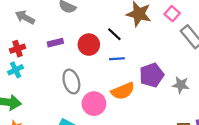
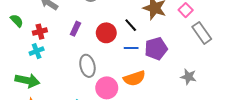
purple rectangle: (55, 43) -> (75, 29), turned -56
purple pentagon: (152, 75) -> (156, 49), moved

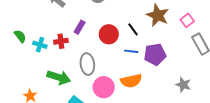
green semicircle: (17, 21) -> (20, 36), moved
red cross: (40, 32) -> (61, 41), moved
cyan cross: (37, 51) -> (40, 45), turned 32
green arrow: (27, 81) -> (59, 77), moved

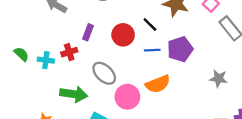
gray ellipse: (87, 64) -> (104, 73), turned -30

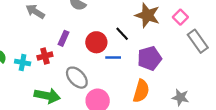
blue line: (152, 50) -> (113, 57), moved
gray star: (219, 79) -> (180, 97), moved
orange semicircle: (158, 84) -> (141, 91), moved, turned -55

